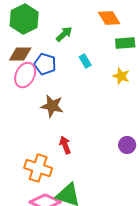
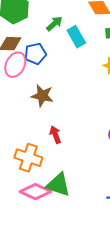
cyan rectangle: (85, 61) -> (76, 37), moved, size x1.5
blue pentagon: (45, 64) -> (35, 54), turned -30

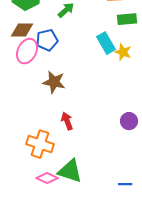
cyan rectangle: (76, 37) -> (106, 43), moved
pink diamond: (35, 192) -> (47, 178), size x0.7

